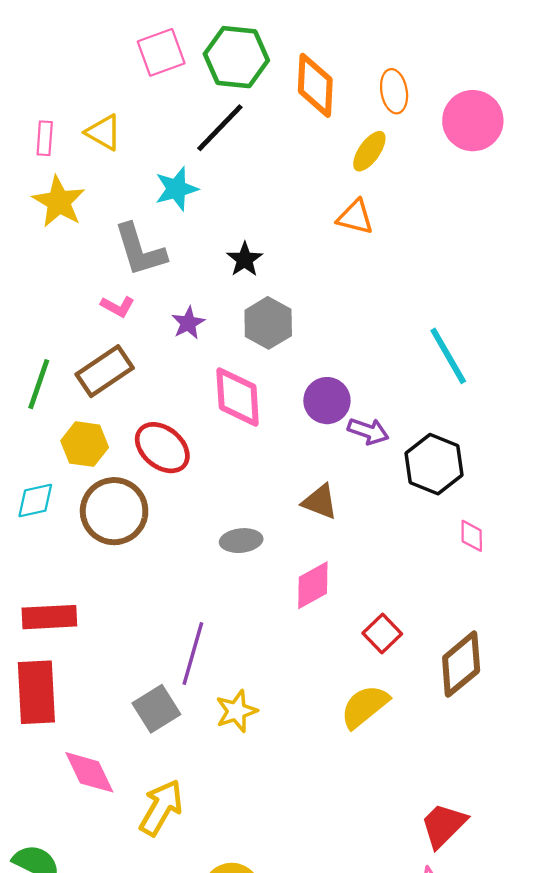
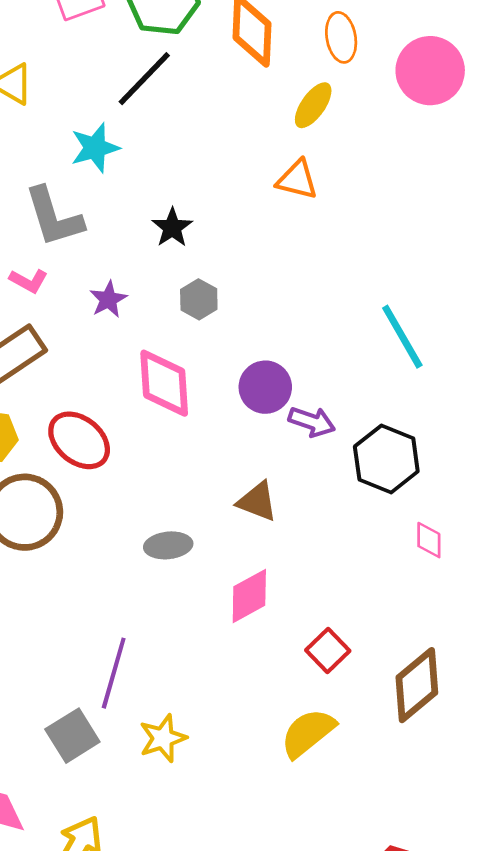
gray hexagon: (268, 323) -> (199, 299), size x0.7

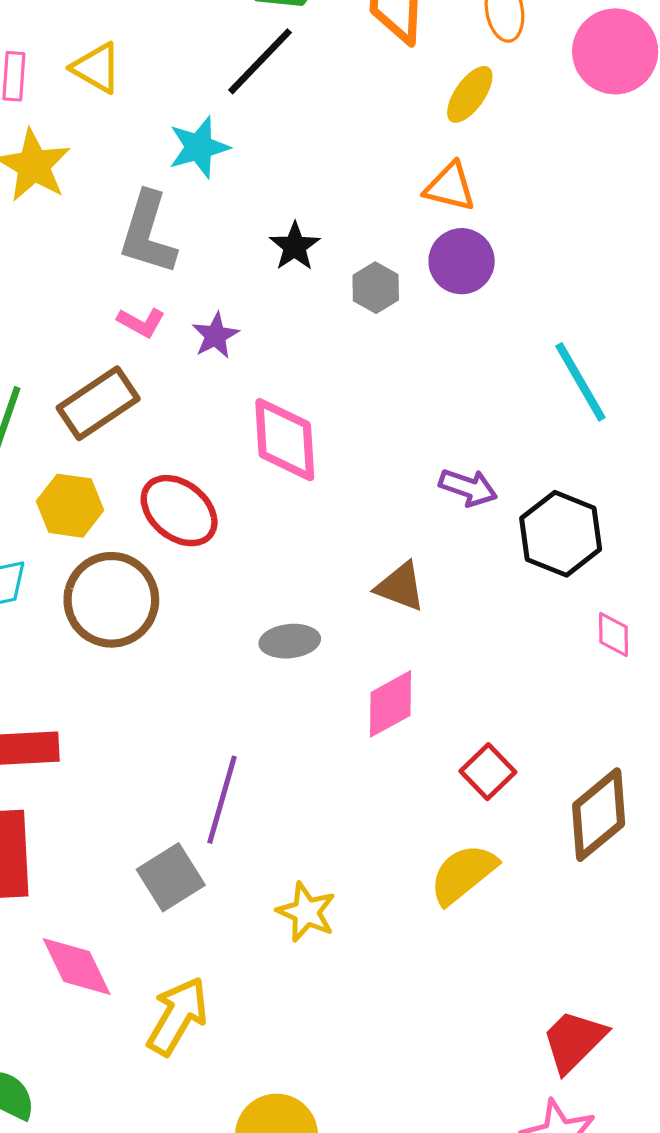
gray L-shape: (54, 217) -> (148, 233), turned 34
pink L-shape: (29, 281) -> (141, 322), moved
gray hexagon: (199, 299) -> (376, 288), moved
purple circle: (265, 387) -> (462, 261), moved
yellow star: (163, 738) -> (306, 912), moved, turned -30

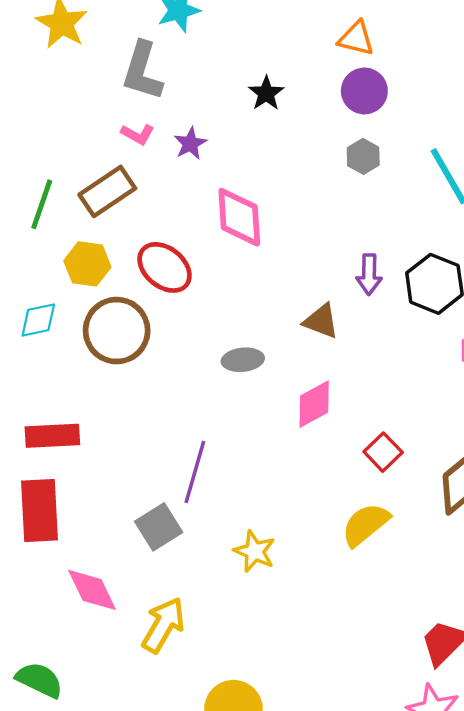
black star: (295, 246) -> (266, 93), moved
gray hexagon: (376, 288) -> (363, 156), moved
purple arrow: (468, 487) -> (369, 274), moved, turned 72

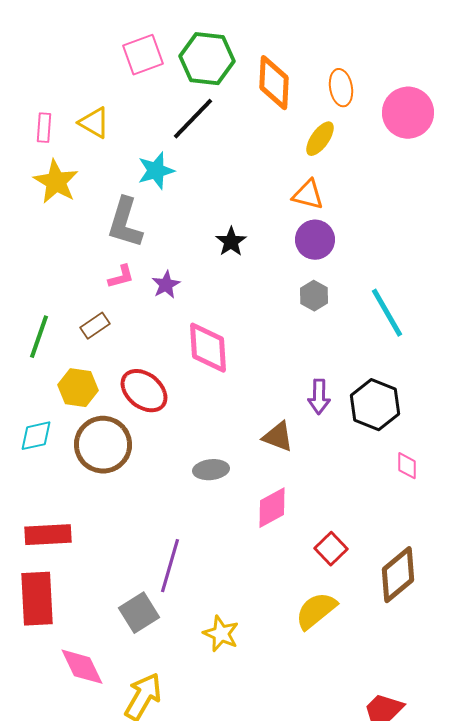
pink L-shape: (138, 134) -> (121, 277), turned -44
brown rectangle: (107, 191) -> (95, 326), size x0.6

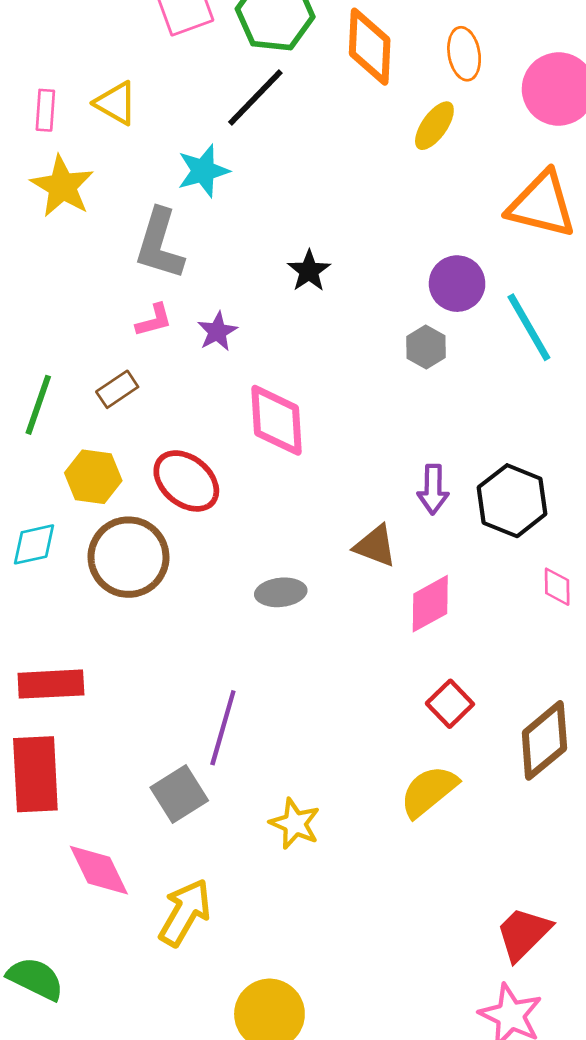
orange triangle: (308, 195) -> (542, 205), moved, size x1.6
purple circle: (315, 240) -> (457, 284), moved
cyan line: (387, 313) -> (529, 327), moved
pink diamond: (272, 508) -> (430, 604), moved

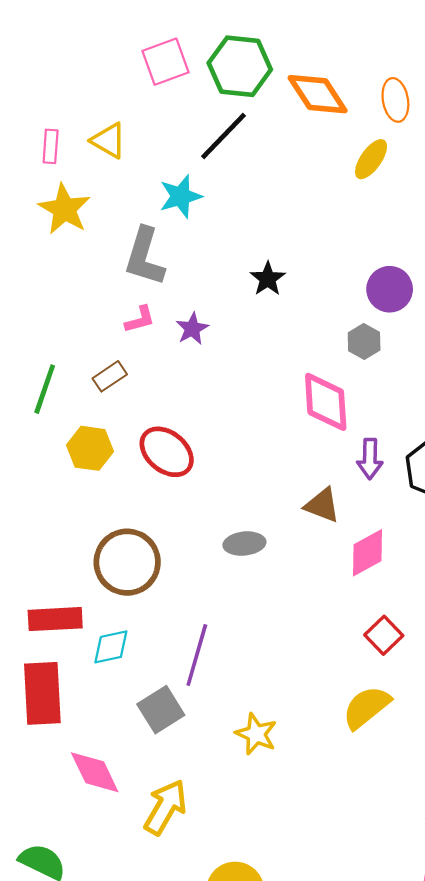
orange diamond: (370, 47) -> (318, 94), turned -36
pink diamond: (277, 420) -> (326, 402), moved
cyan diamond: (34, 544) -> (111, 647), moved
brown circle: (128, 557) -> (127, 562), moved

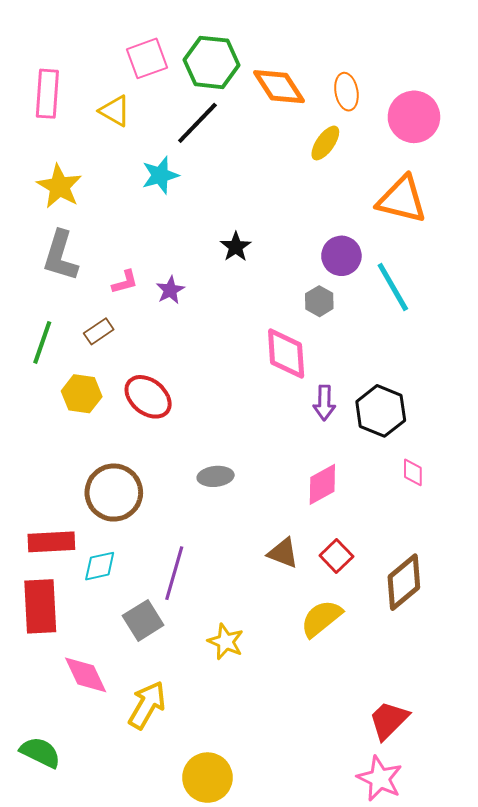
yellow triangle: (109, 141) -> (115, 111), moved
pink rectangle: (51, 146) -> (47, 94), moved, size x1.6
gray L-shape: (145, 257) -> (60, 256), moved
brown triangle: (322, 505) -> (283, 553), moved

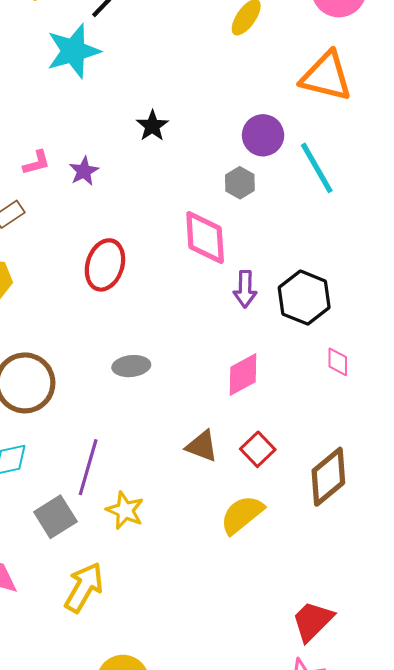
cyan star: (160, 175) -> (73, 51), size x1.4
red ellipse: (148, 397) -> (105, 265), moved, turned 69
yellow star: (226, 642) -> (125, 510), moved
yellow arrow: (147, 705) -> (84, 587), moved

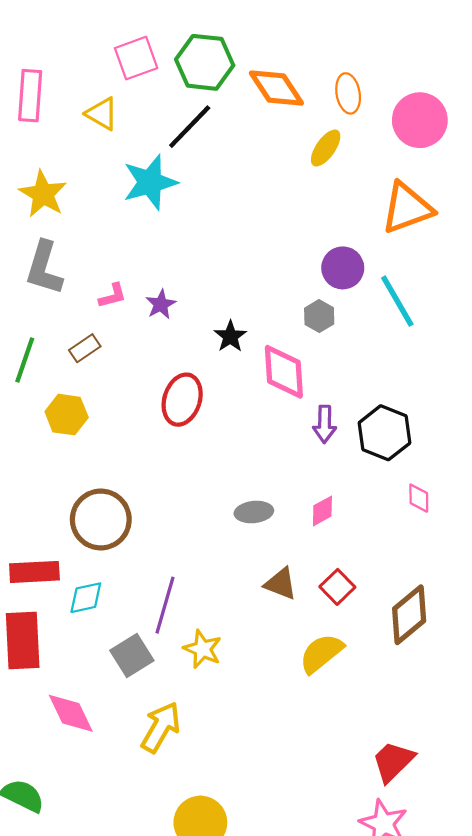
orange triangle: (326, 76) -> (407, 208), turned -34
black star: (152, 126) -> (230, 336), moved
gray ellipse: (131, 366) -> (254, 512), moved
pink diamond: (243, 374) -> (322, 511), size x0.7

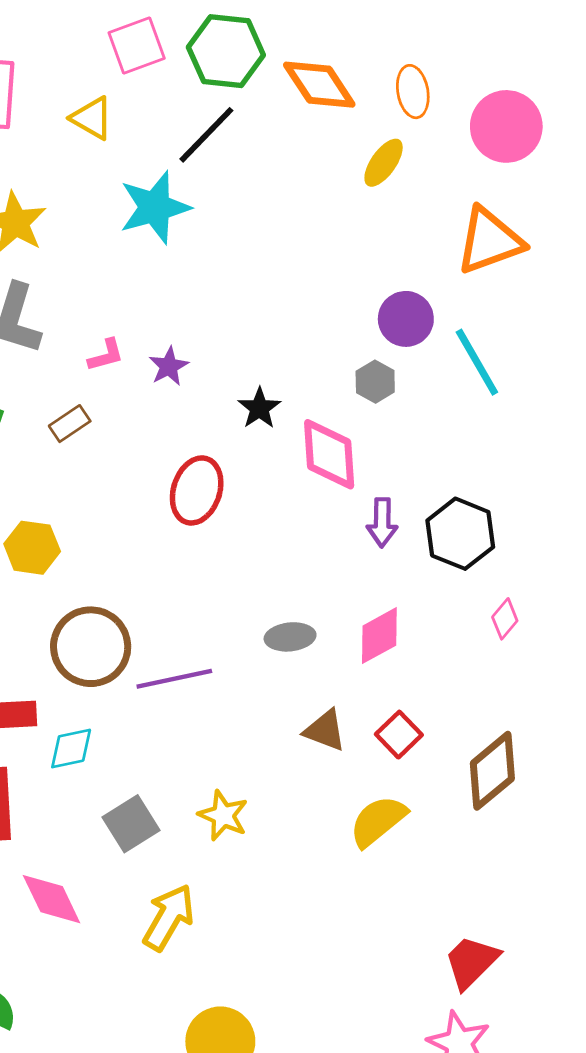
yellow hexagon: (67, 415) -> (32, 548), moved
pink diamond: (419, 498) -> (505, 619), turned 40
pink diamond: (322, 511) -> (379, 636), size x1.4
purple line: (165, 605) -> (174, 679), moved, turned 62

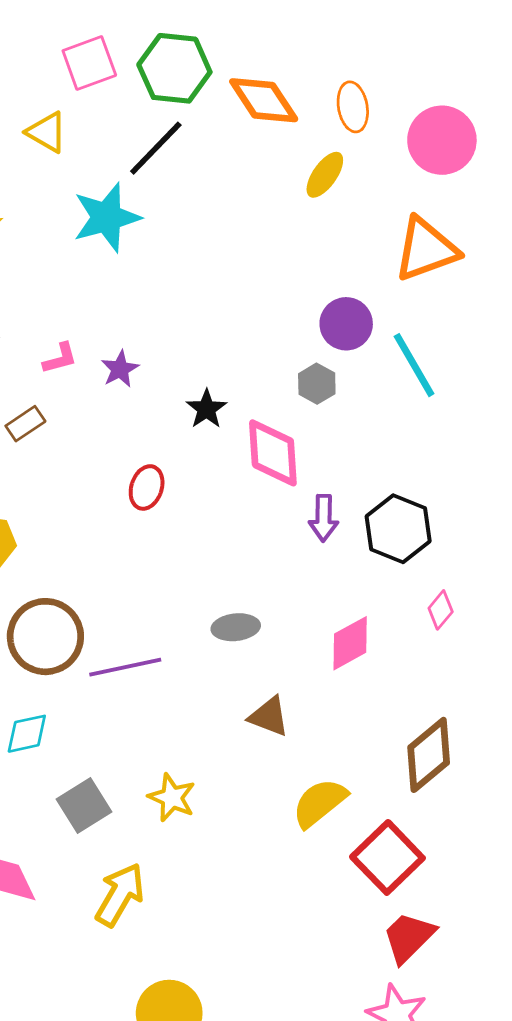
red ellipse: (197, 490) -> (147, 487), size x0.7
pink diamond: (379, 636) -> (350, 643), moved
red square: (399, 735) -> (387, 857), moved, size x1.6

